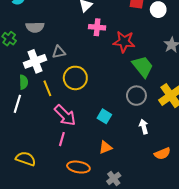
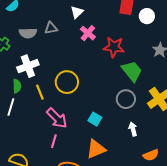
pink cross: (97, 27) -> (88, 33), turned 35
gray triangle: (59, 52) -> (51, 28), moved
orange triangle: (105, 147) -> (96, 149), size x1.5

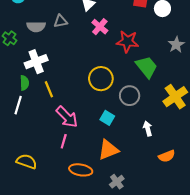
yellow circle: (67, 82) -> (101, 79), moved
gray circle: (126, 99) -> (130, 96), moved

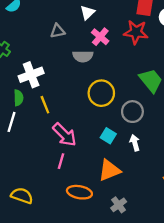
gray semicircle: (36, 27) -> (83, 56), moved
red star: (127, 41) -> (136, 32), moved
white arrow: (148, 129) -> (135, 143), moved
yellow semicircle: (27, 161) -> (22, 196), moved

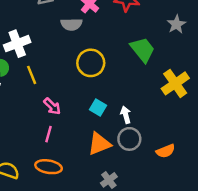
gray circle: (132, 112) -> (129, 139), moved
pink arrow: (64, 135) -> (52, 106), size x0.7
orange ellipse: (79, 192) -> (49, 167), moved

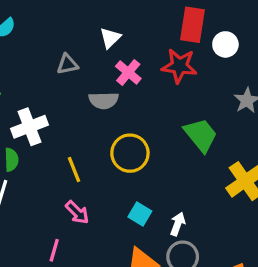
yellow line: (32, 75) -> (74, 170), moved
white arrow: (126, 115) -> (178, 224), turned 35
pink line: (49, 134) -> (54, 250), moved

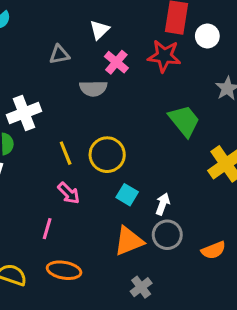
yellow circle: (130, 153) -> (107, 155), moved

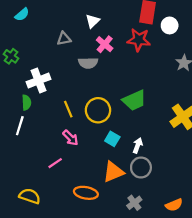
green trapezoid: (184, 121) -> (134, 100), moved, turned 105
pink line: (47, 229) -> (55, 163), turned 40
orange semicircle: (213, 250) -> (174, 205), moved
orange ellipse: (64, 270) -> (86, 193), moved
gray cross: (141, 287) -> (134, 203), moved

